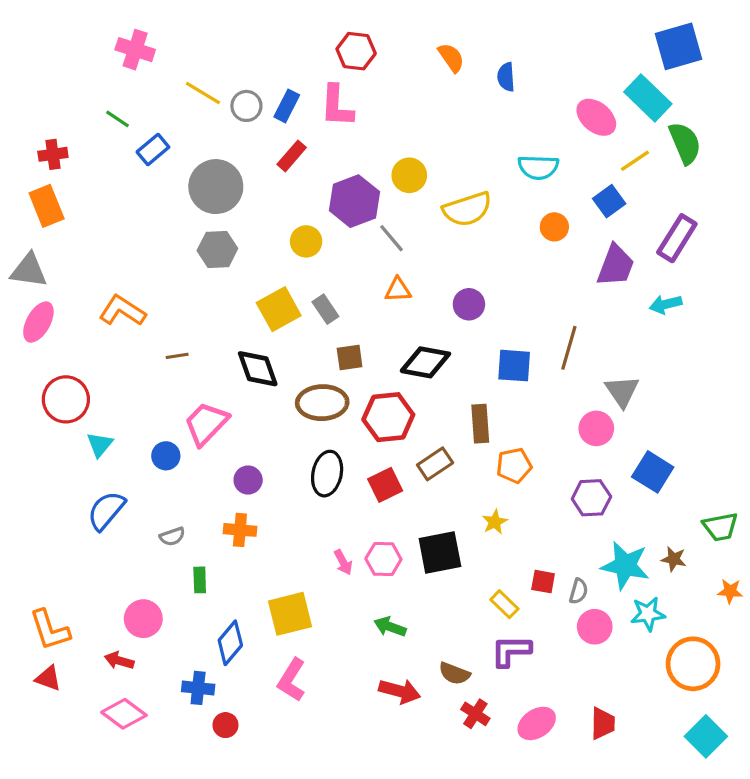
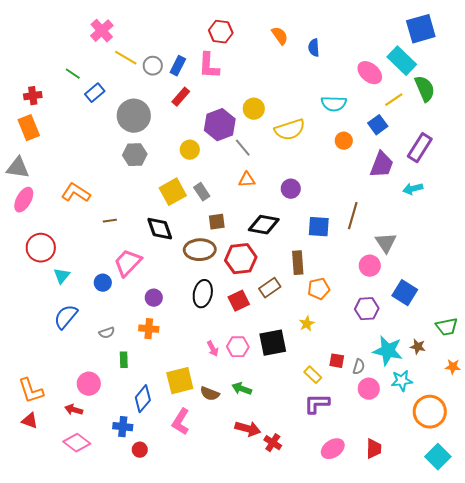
pink cross: (135, 50) -> (102, 31), moved, turned 30
brown semicircle: (454, 673) -> (210, 394), moved
red cross: (475, 714) -> (273, 443), moved

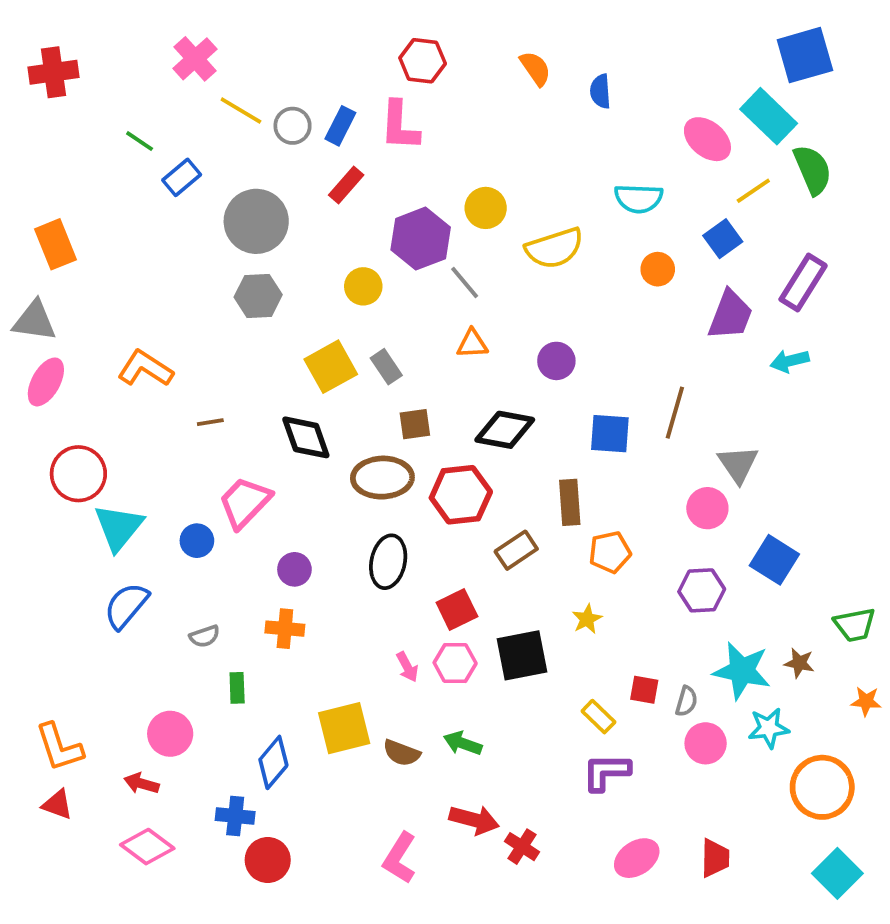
red cross: (33, 96) -> (54, 72), moved, size x1.4
cyan triangle: (62, 276) -> (119, 527), size x1.6
red square: (239, 301) -> (457, 609), moved
pink L-shape: (181, 422) -> (400, 858), moved
red circle: (140, 450) -> (268, 860), size x1.5

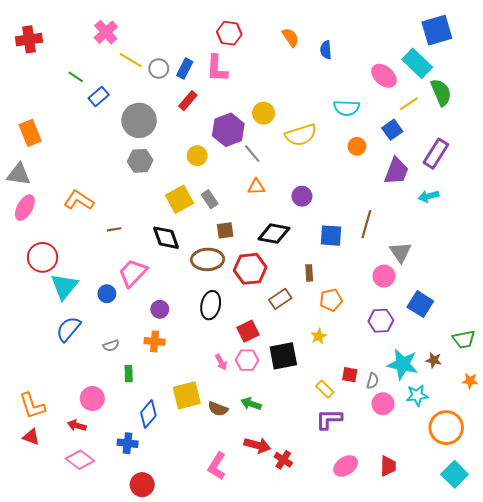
brown rectangle: (570, 502) -> (309, 273), size x0.7
red circle: (268, 860) -> (142, 485), moved

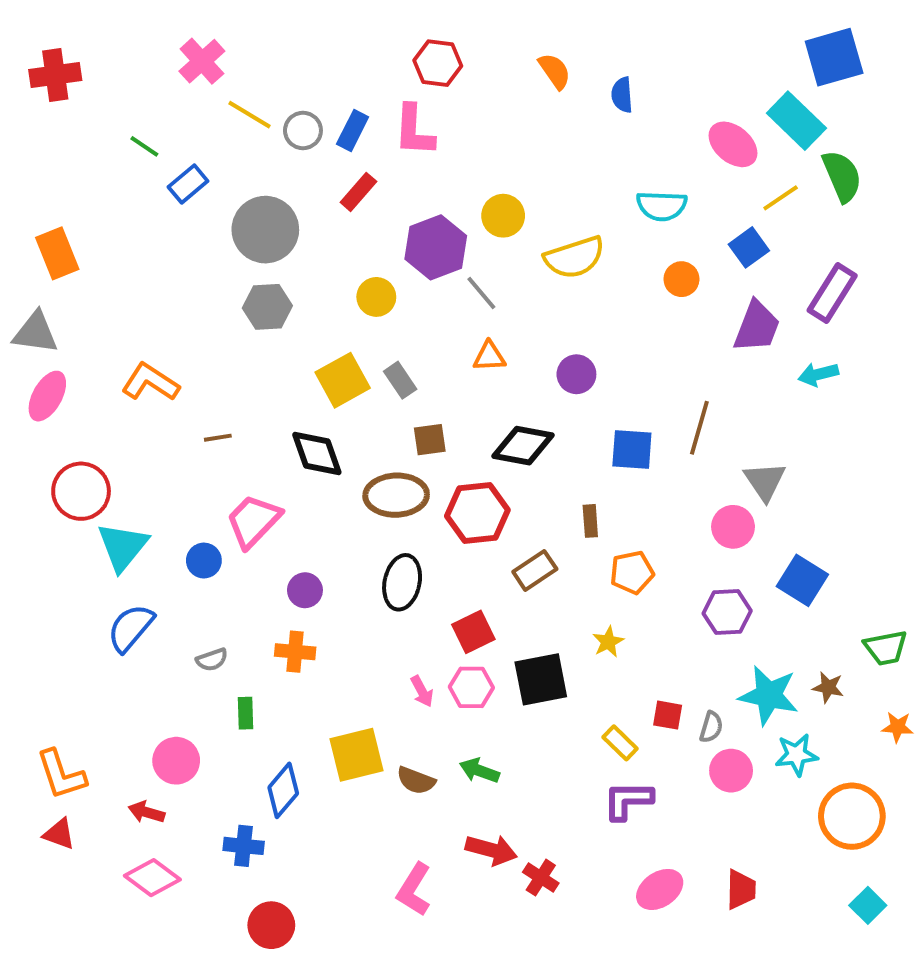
cyan square: (455, 474) -> (868, 905), size x0.7

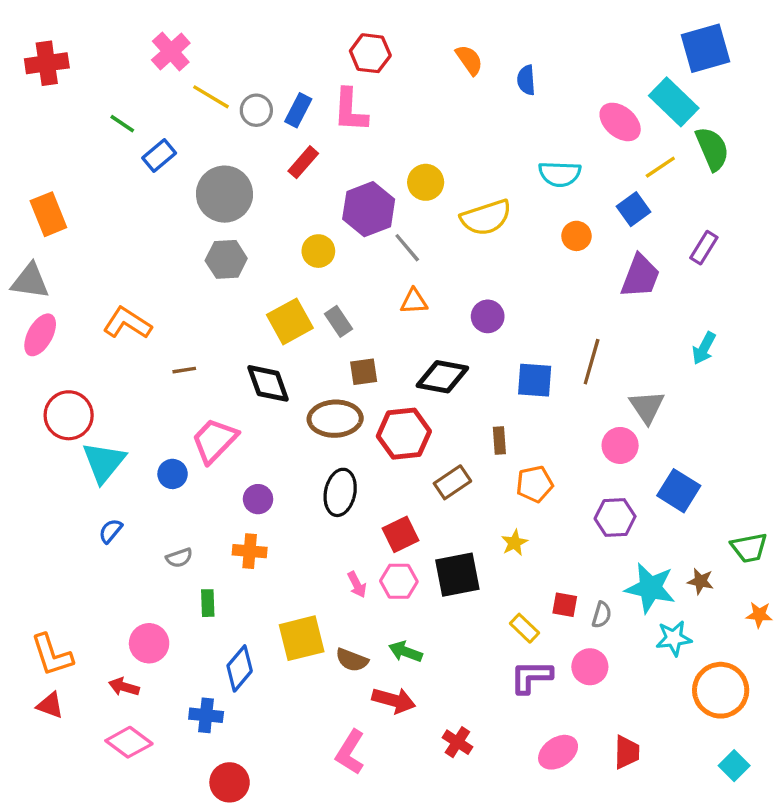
purple rectangle: (832, 293) -> (704, 248), size x0.7
cyan arrow: (818, 374) -> (704, 348), moved, turned -48
blue semicircle: (131, 628) -> (111, 531), size x0.6
pink circle: (731, 771) -> (590, 667), moved
red arrow: (491, 850) -> (394, 700), moved

